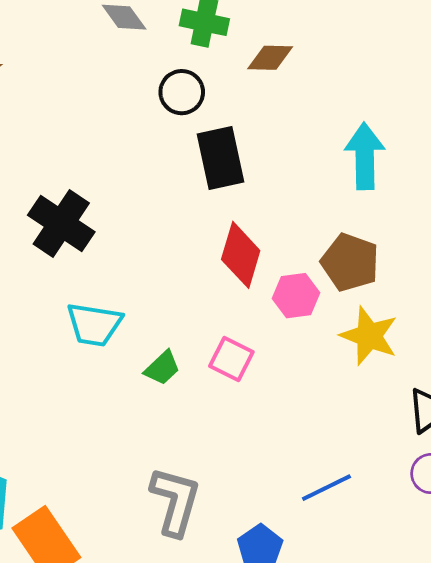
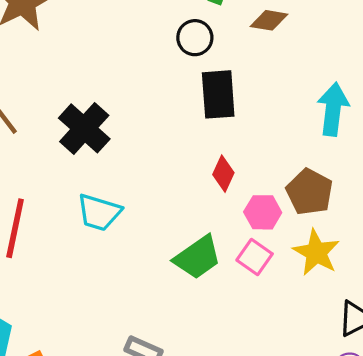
red diamond: (241, 255) -> (223, 174), size x0.7
pink square: (231, 359) -> (255, 257), moved
green trapezoid: (162, 368) -> (197, 257), moved, size x1.6

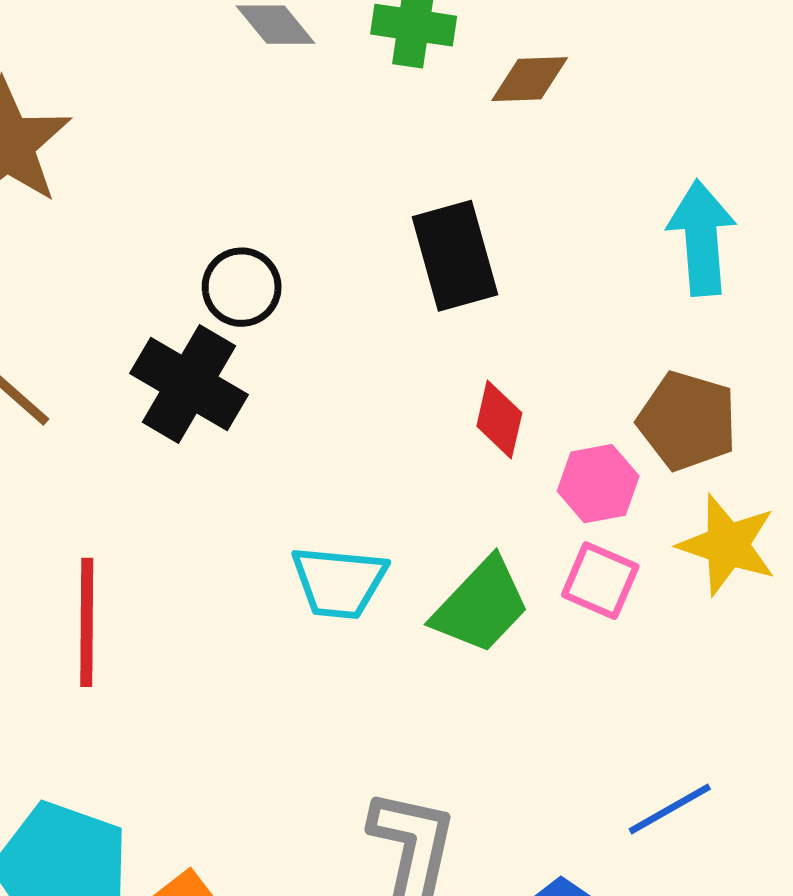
black circle: (195, 38) -> (242, 287), moved
cyan trapezoid: (99, 212) -> (339, 582), moved

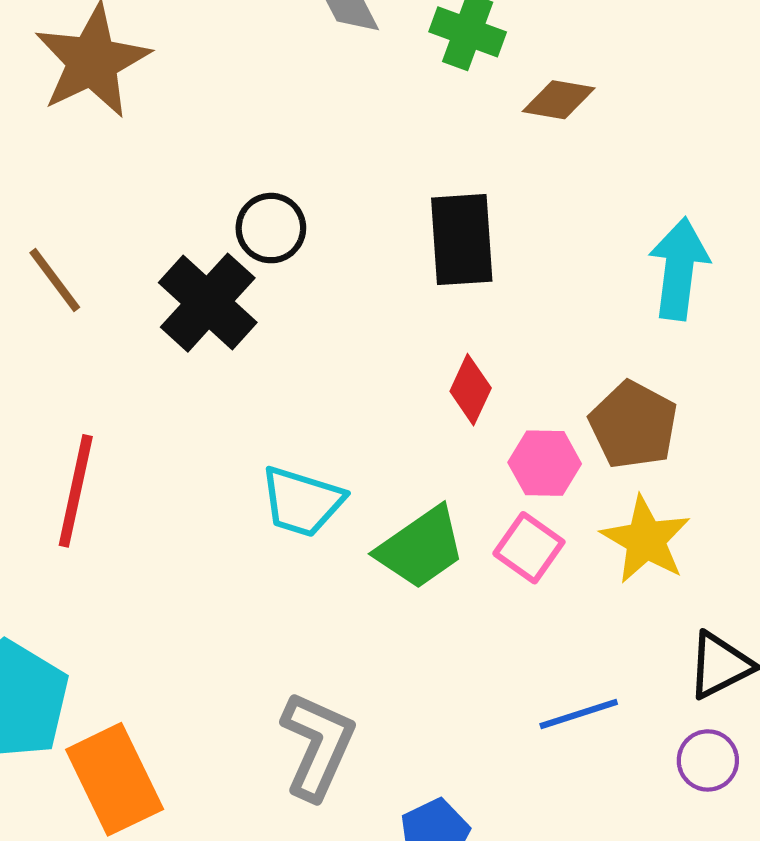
blue line: (670, 809) -> (579, 714), moved

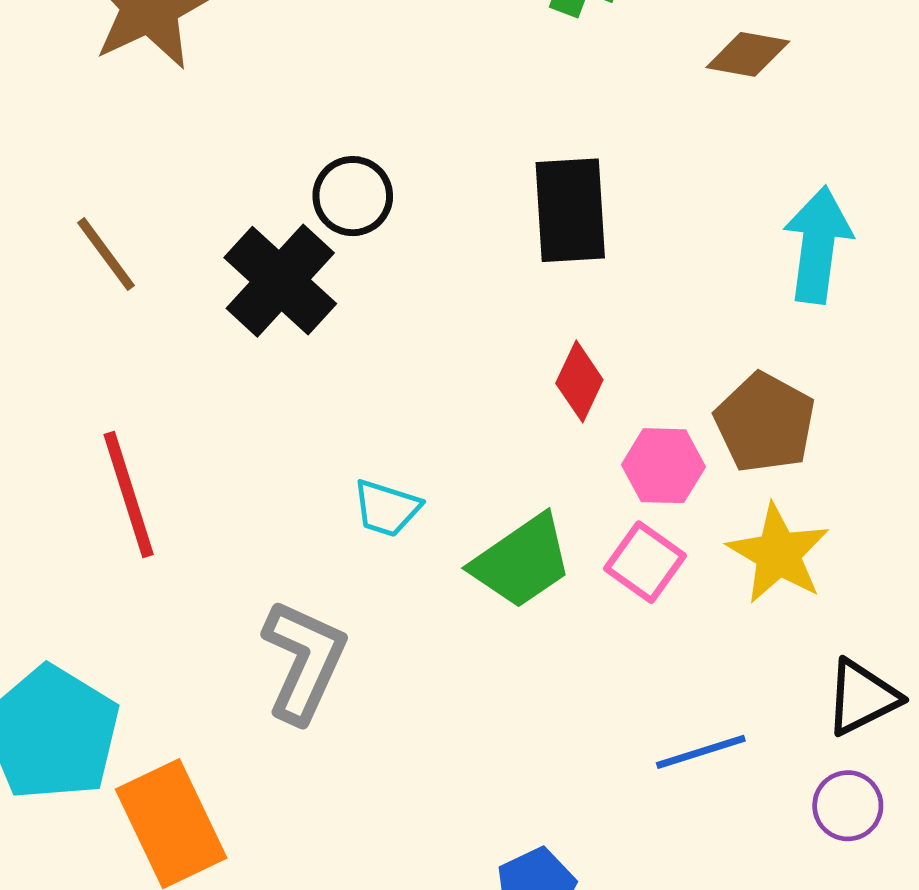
brown diamond: (559, 100) -> (748, 54), moved
red line: (76, 491) -> (129, 495), turned -30
cyan trapezoid: (302, 502) -> (387, 508), size x0.7
gray L-shape: (318, 745) -> (304, 661), moved

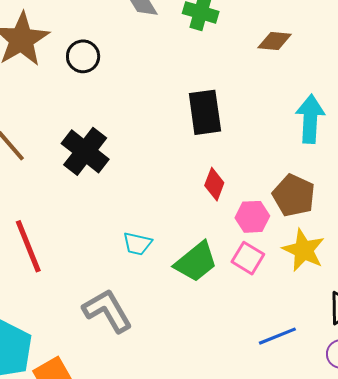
black circle: (353, 196) -> (83, 56), moved
gray L-shape: (304, 661) -> (107, 311), turned -50

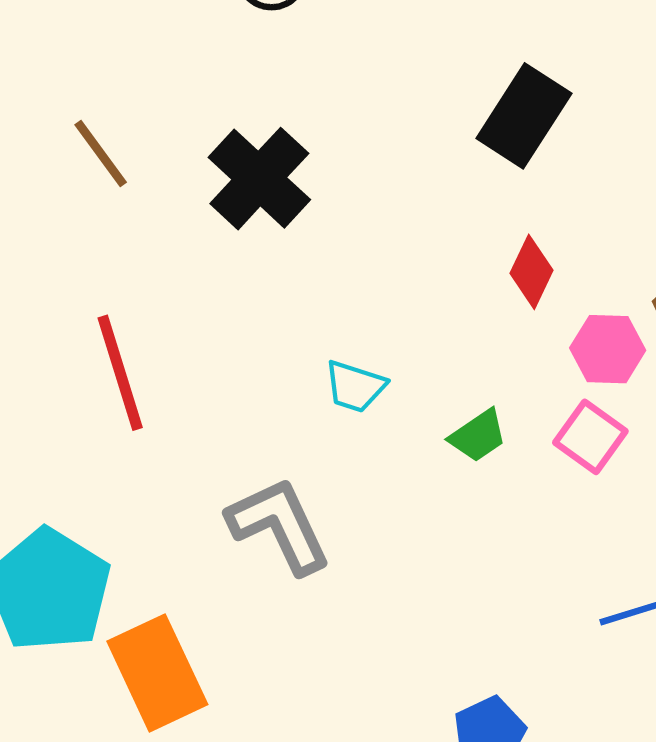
black rectangle: (205, 112) -> (524, 116), turned 36
green trapezoid: (196, 262) -> (478, 436), size x0.6

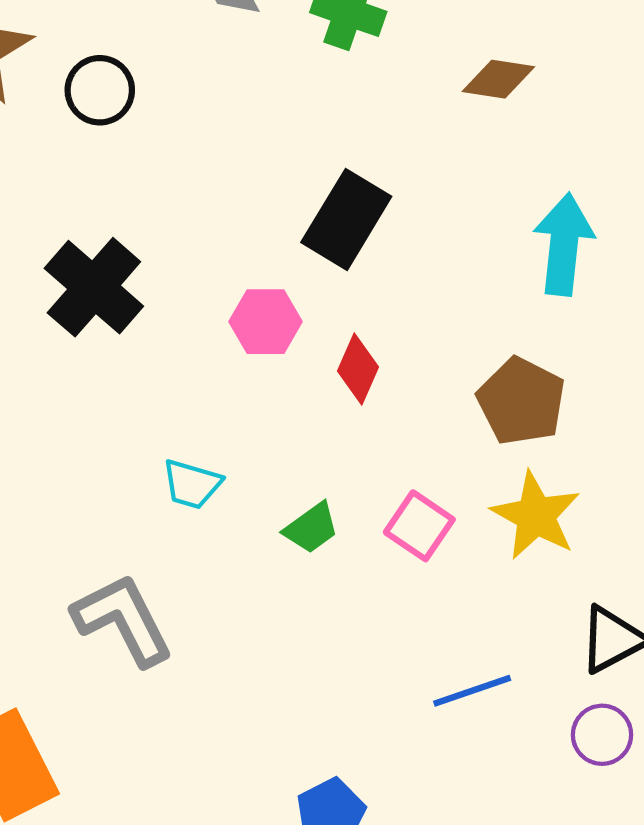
pink hexagon: (608, 349) -> (266, 322), moved

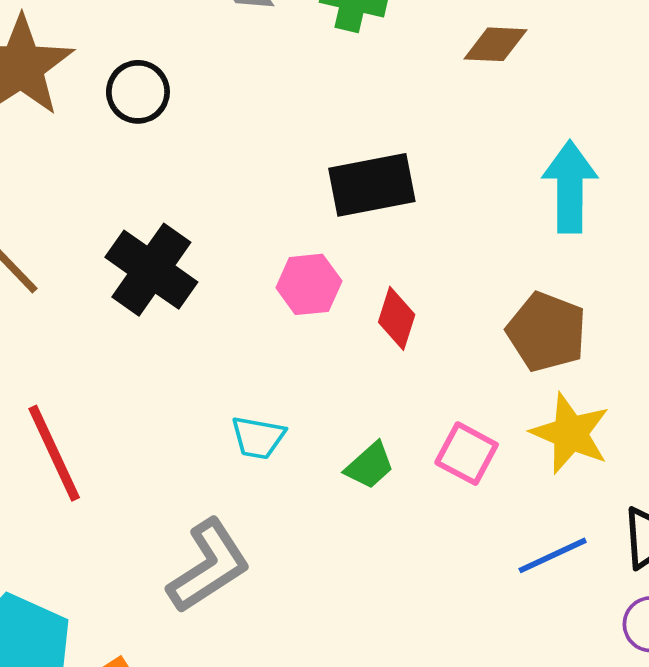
black rectangle: (346, 219) -> (372, 185), turned 54
gray L-shape: (123, 620) -> (209, 566), turned 90
blue line: (472, 691) -> (553, 555), moved

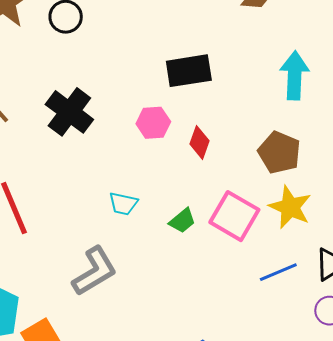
pink square: (467, 454) -> (234, 216), size x1.5

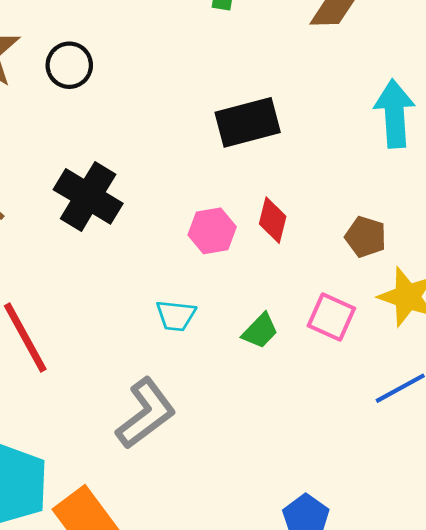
pink hexagon: (153, 123) -> (212, 231), moved
brown pentagon: (279, 152) -> (366, 237), moved, size x0.7
pink square: (234, 216) -> (331, 317), size x0.7

